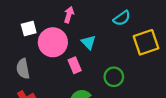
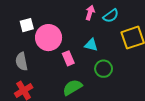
pink arrow: (69, 15) -> (90, 13), moved
cyan triangle: (89, 42) -> (91, 45), moved, turned -32

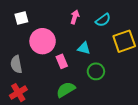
pink arrow: (90, 13) -> (75, 17), moved
white square: (27, 25) -> (21, 18), moved

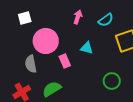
gray semicircle: (16, 64) -> (31, 64), moved
green circle: (96, 71) -> (112, 81), moved
green semicircle: (66, 90) -> (52, 89), moved

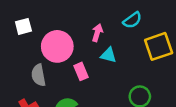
pink arrow: (78, 17) -> (97, 33), moved
white square: (25, 18) -> (23, 26), moved

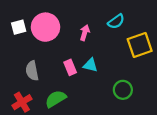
pink circle: (57, 46) -> (46, 27), moved
cyan triangle: (109, 55) -> (90, 65), moved

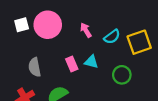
cyan semicircle: (116, 21) -> (112, 37), moved
pink arrow: (85, 33) -> (86, 30), turned -48
green circle: (123, 90) -> (122, 75), moved

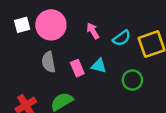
gray semicircle: (35, 67) -> (49, 62), moved

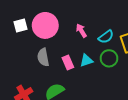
cyan triangle: (99, 66) -> (86, 60), turned -32
green circle: (132, 80) -> (109, 58), moved

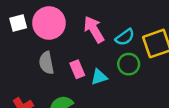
pink arrow: (81, 31) -> (94, 29), size x1.5
cyan triangle: (86, 60) -> (99, 77), moved

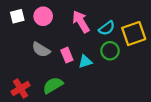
pink circle: (49, 23) -> (43, 16), size x0.7
gray semicircle: (46, 63) -> (41, 50), turned -48

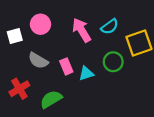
white square: (17, 16) -> (15, 36), moved
cyan semicircle: (107, 28) -> (110, 27), moved
red cross: (21, 88) -> (19, 89), moved

